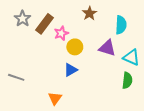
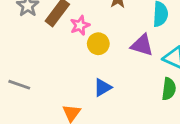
blue triangle: (71, 70) -> (102, 87), moved

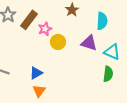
blue triangle: (102, 87) -> (36, 73), moved

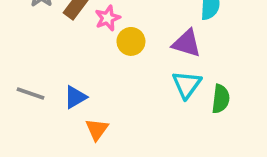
cyan triangle: (112, 52) -> (187, 85), moved, turned 42
blue triangle: (36, 73) -> (75, 97), moved

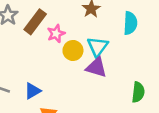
purple triangle: (187, 43) -> (96, 67), moved
cyan triangle: (187, 85) -> (98, 47), moved

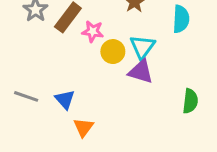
pink star: (56, 34) -> (93, 31), turned 30
blue triangle: (33, 91) -> (65, 100), turned -42

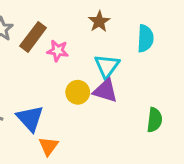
yellow circle: (113, 52) -> (78, 92), moved
blue triangle: (65, 100) -> (30, 118), size x1.4

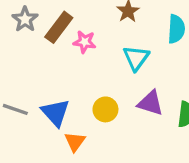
purple triangle: (105, 91) -> (151, 103), moved
yellow circle: (78, 92) -> (105, 109), moved

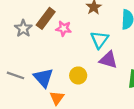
gray star: (25, 19) -> (23, 28), moved
purple triangle: (151, 103) -> (108, 60), moved

